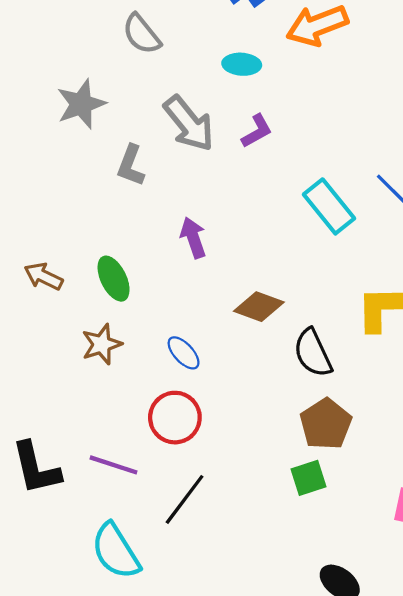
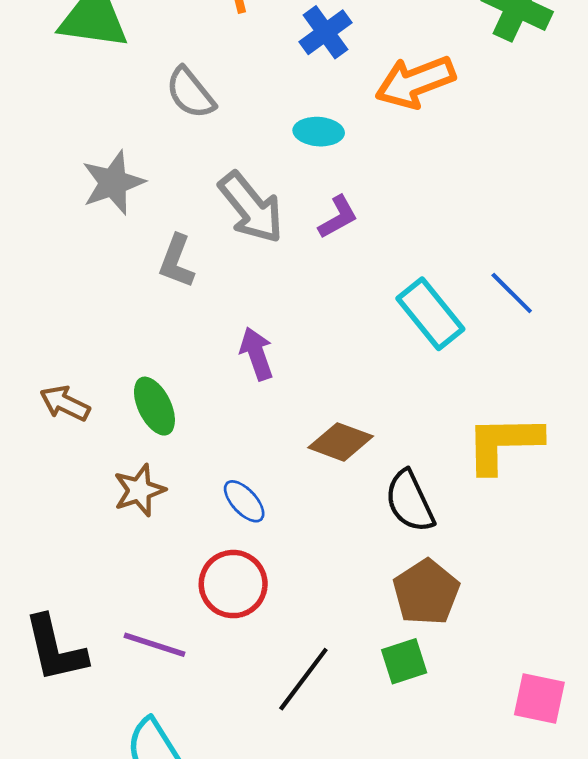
black line: (185, 499) -> (303, 679), moved

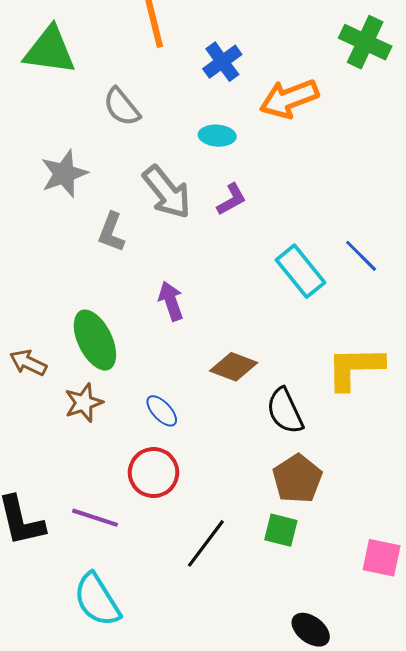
brown arrow: (65, 403) -> (28, 363), moved
green ellipse: (154, 406) -> (95, 340), size x1.4
green square: (404, 661) -> (281, 530), turned 32

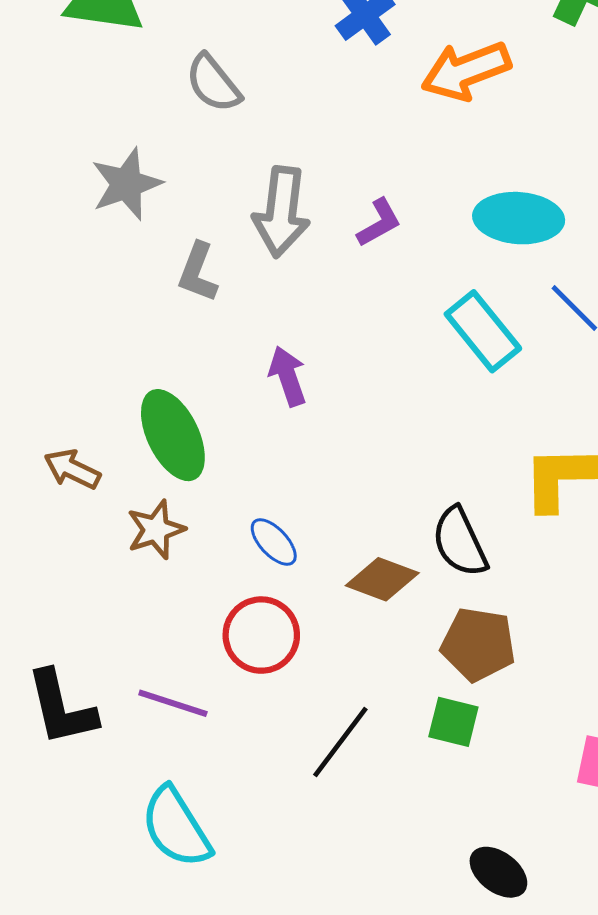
cyan ellipse: (217, 136) -> (519, 218), moved, size x1.6
gray arrow: (167, 192) -> (281, 212), turned 46
brown diamond: (234, 367) -> (382, 579), moved
brown pentagon: (297, 479) -> (478, 644), turned -30

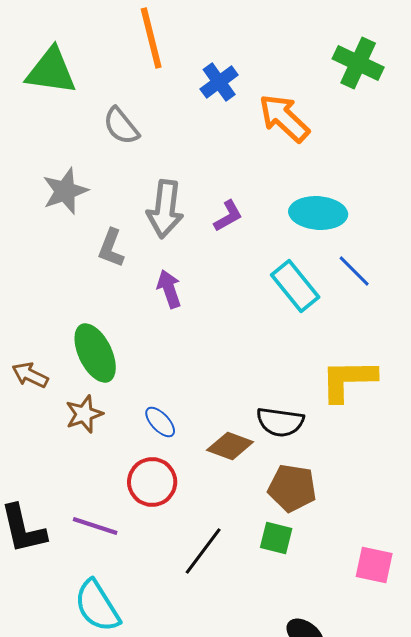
orange arrow: (466, 71) -> (284, 118), turned 64
purple arrow: (288, 376) -> (169, 289), moved
black semicircle: (460, 542) -> (280, 422), turned -57

